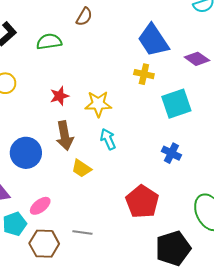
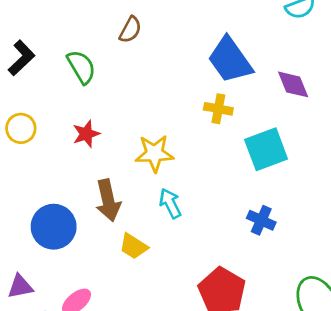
green semicircle: (49, 42) -> (81, 67), turned 70
purple diamond: (197, 59) -> (293, 84), turned 35
red star: (59, 96) -> (86, 134), moved

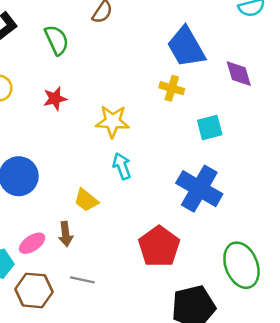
cyan square: (266, 149) -> (210, 127), size x0.7
brown arrow: (108, 200) -> (66, 234), moved, size x0.7
blue cross: (261, 220) -> (199, 189), size x1.8

